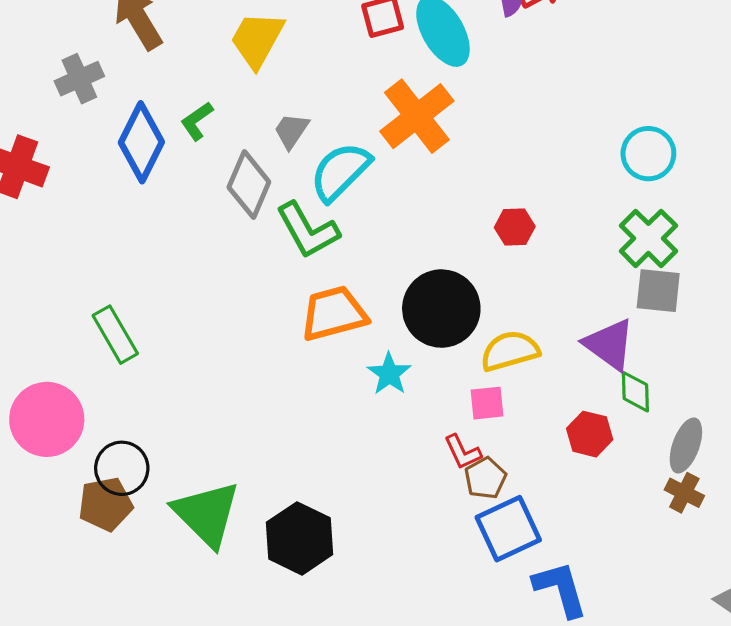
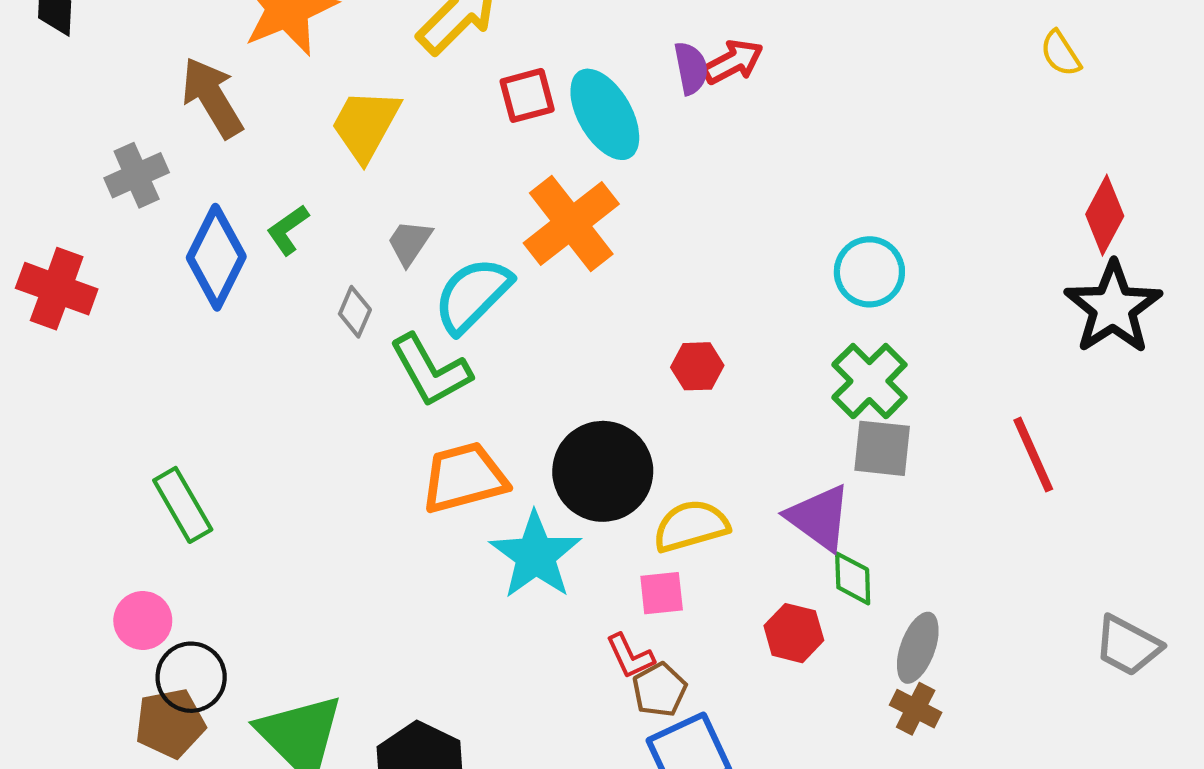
gray diamond: (249, 185) -> (355, 312), size x0.6
cyan star: (389, 374) -> (536, 555), size x1.6
pink circle: (47, 419) -> (143, 620), moved, size x0.6

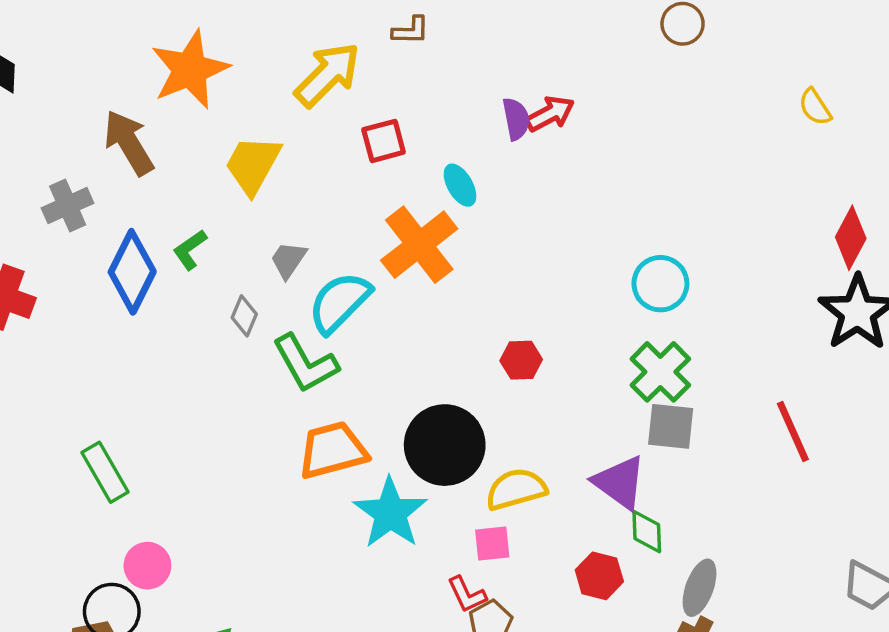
cyan ellipse: (605, 114) -> (460, 185), moved, size x0.6
pink circle: (143, 620) -> (147, 566), moved

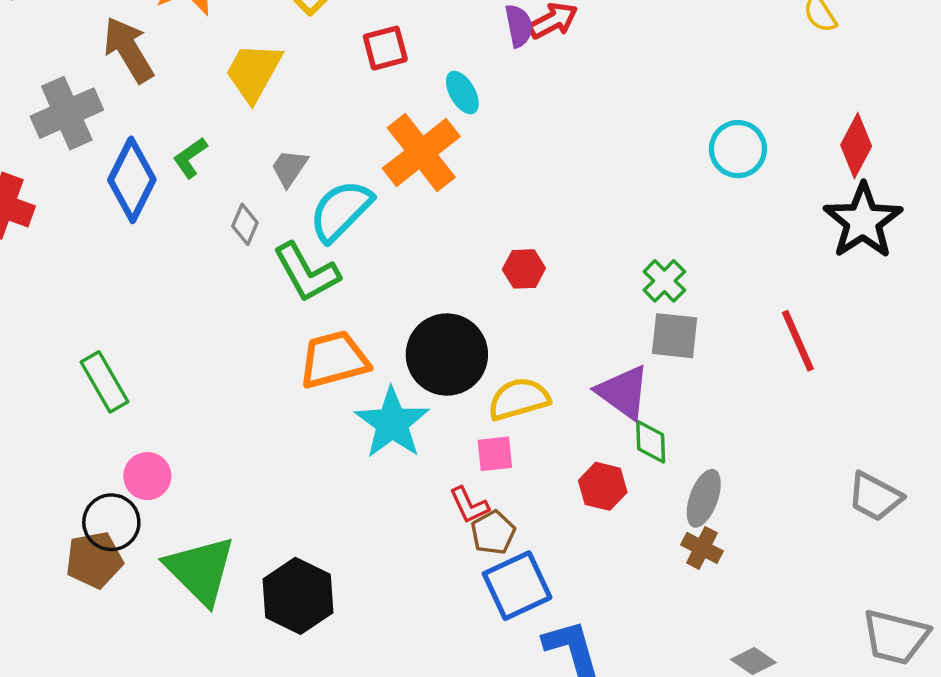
gray cross: (68, 206) -> (67, 113), size x1.4
cyan circle: (660, 284) -> (738, 149), moved
green cross: (660, 372) -> (664, 281), size x0.7

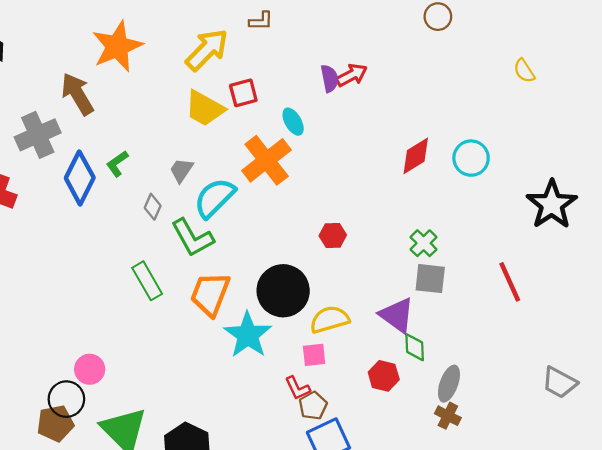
yellow trapezoid: (253, 72) -> (205, 108), moved, turned -90
red diamond: (856, 146) -> (416, 156), moved, turned 30
orange trapezoid: (334, 360) -> (210, 294), turned -54
green rectangle: (105, 382) -> (147, 281), moved

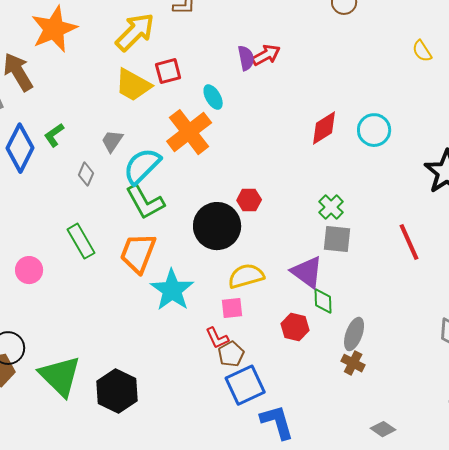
green L-shape: (192, 238) -> (145, 202), moved
black circle: (283, 291) -> (217, 226), moved
pink circle: (90, 369) -> (29, 270), moved

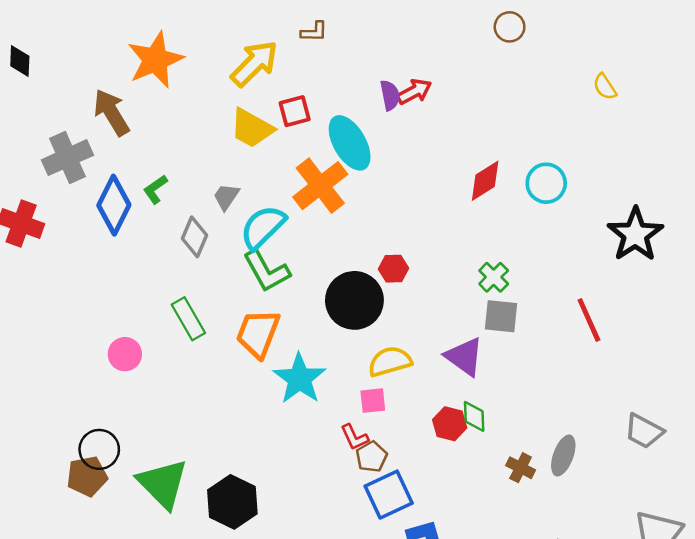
cyan ellipse: (213, 97) -> (350, 143), size x1.8
gray diamond: (86, 174) -> (194, 237), size x1.4
green diamond: (323, 301) -> (474, 416), moved
gray ellipse: (354, 334) -> (563, 456), moved

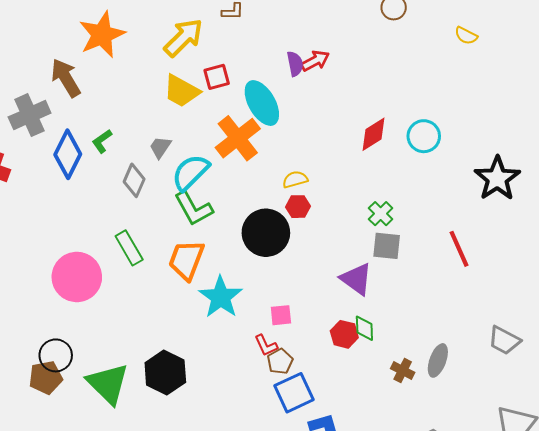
yellow semicircle: (605, 87) -> (466, 36), moved, turned -30
pink circle: (125, 354) -> (77, 277), size x1.8
yellow semicircle: (390, 361) -> (295, 179), moved, size x0.7
black hexagon: (232, 502) -> (165, 373), moved

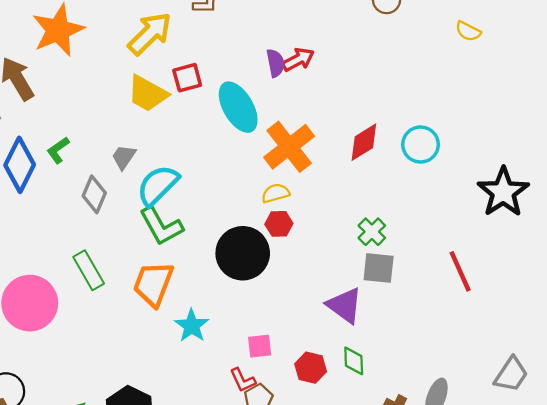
orange cross: (238, 138) -> (289, 147), moved
cyan star: (221, 297) -> (192, 326), size x0.7
red hexagon: (344, 334) -> (311, 368), moved
gray trapezoid: (504, 340) -> (511, 374), turned -84

